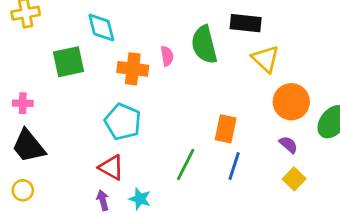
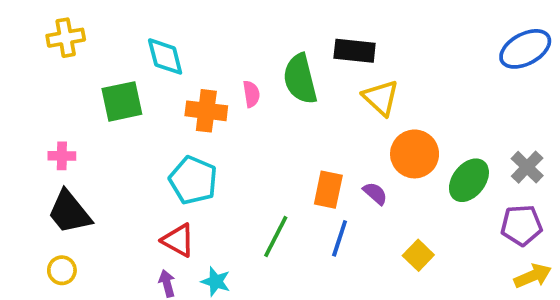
purple semicircle: (288, 145) -> (375, 193), moved

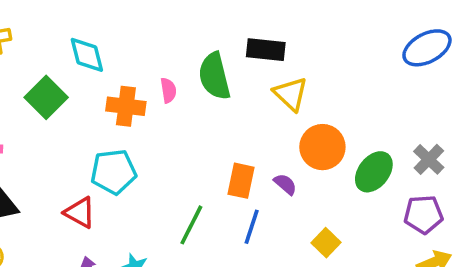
green square: (122, 101) -> (46, 97), turned -33
cyan pentagon: (193, 180) -> (113, 172), turned -30
red triangle: (178, 240) -> (80, 213), moved

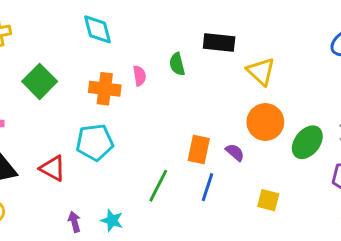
cyan diamond: (87, 55) -> (98, 29), moved
green semicircle: (214, 76) -> (177, 64), size x0.6
yellow triangle: (291, 94) -> (261, 71), moved
red triangle: (80, 213) -> (53, 168), moved
yellow square: (326, 243) -> (268, 200), turned -30

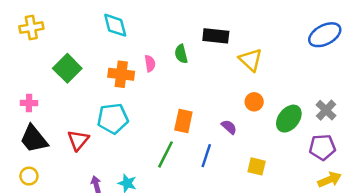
orange circle: (265, 122) -> (254, 102), size x0.6
orange rectangle: (199, 149) -> (183, 121), moved
red triangle: (53, 168) -> (78, 140), turned 40

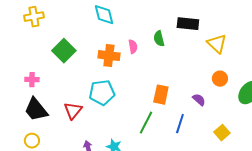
yellow square: (257, 166) -> (222, 133), turned 35

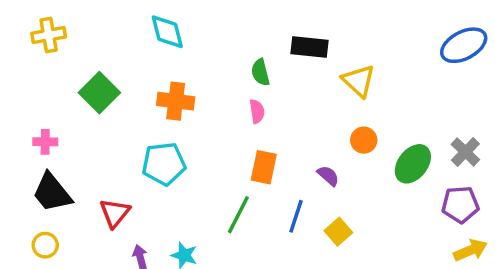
pink semicircle: (133, 47) -> (257, 111), moved
red triangle: (73, 111) -> (115, 213), moved
yellow square: (222, 133) -> (338, 232), moved

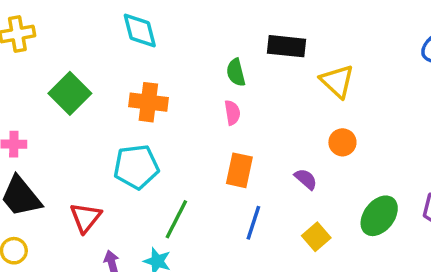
green ellipse: (413, 164) -> (379, 216), moved
green line: (238, 215) -> (176, 219), moved
blue line: (296, 216) -> (253, 223), moved

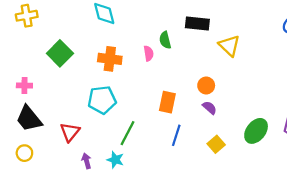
pink semicircle: (232, 113) -> (149, 53), moved
orange circle: (342, 142) -> (206, 86), moved

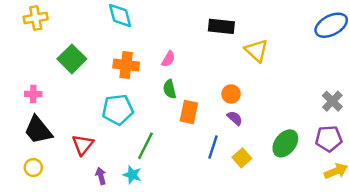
green semicircle: (165, 40) -> (170, 89), moved
pink semicircle: (149, 53) -> (168, 59), turned 40
blue line: (176, 135) -> (213, 147), moved

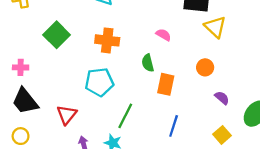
yellow triangle: (256, 51) -> (215, 27), moved
pink semicircle: (168, 59) -> (163, 35), moved, turned -91
purple semicircle: (235, 118) -> (222, 98), moved
blue line: (213, 147) -> (174, 126), moved
yellow square: (242, 158) -> (222, 135), moved

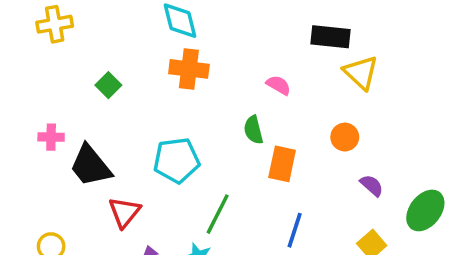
green square: (57, 35) -> (108, 85), size x0.6
orange cross: (107, 40) -> (189, 69), moved
black trapezoid: (25, 101) -> (90, 166), moved

